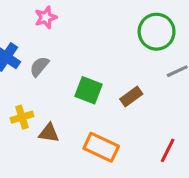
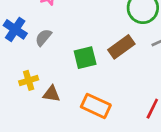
green square: (88, 90) -> (85, 58), turned -35
brown rectangle: (131, 97) -> (121, 47), moved, size x1.4

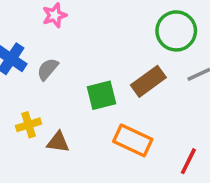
orange rectangle: (96, 106) -> (133, 140), moved

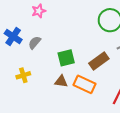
brown rectangle: (148, 81) -> (99, 61), moved
brown triangle: (58, 142) -> (61, 81), moved

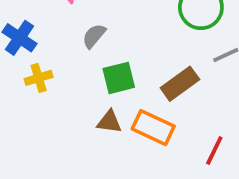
gray semicircle: (35, 43) -> (94, 36), moved
yellow cross: (23, 75) -> (39, 78), moved

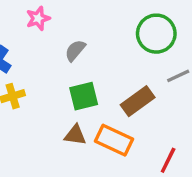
gray semicircle: (94, 36) -> (75, 50), moved

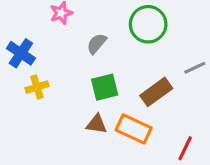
green circle: (156, 34) -> (148, 24), moved

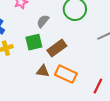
green square: (105, 87) -> (34, 42), moved
brown rectangle: (156, 92) -> (57, 48), moved

